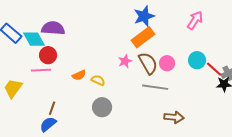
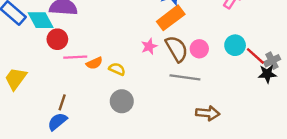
pink line: (41, 70) -> (75, 57), moved

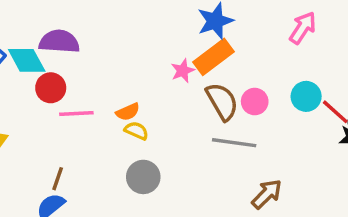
pink star: (149, 46) -> (183, 71), moved
orange semicircle: (94, 63) -> (128, 112), moved
brown arrow: (208, 113) -> (267, 194), turned -50

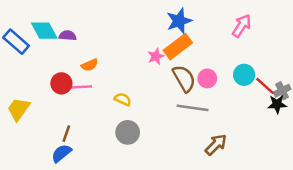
purple semicircle: (59, 42) -> (68, 36), size x0.6
cyan diamond: (27, 60) -> (44, 31), moved
red circle: (51, 88) -> (61, 83), moved
orange semicircle: (128, 112) -> (90, 65), moved

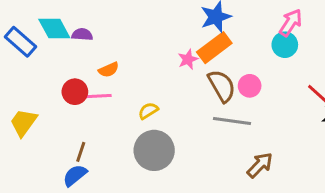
cyan circle: (244, 75) -> (285, 45), moved
yellow semicircle: (123, 99) -> (148, 111), turned -56
gray circle: (128, 132) -> (154, 150), size x1.4

